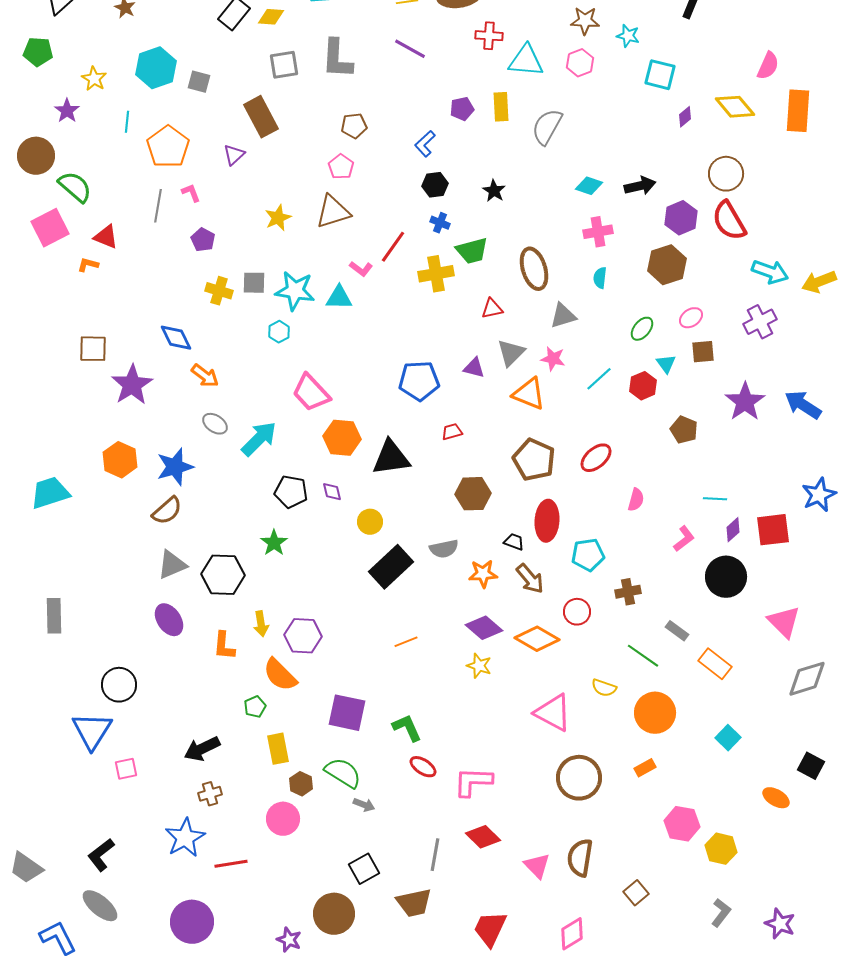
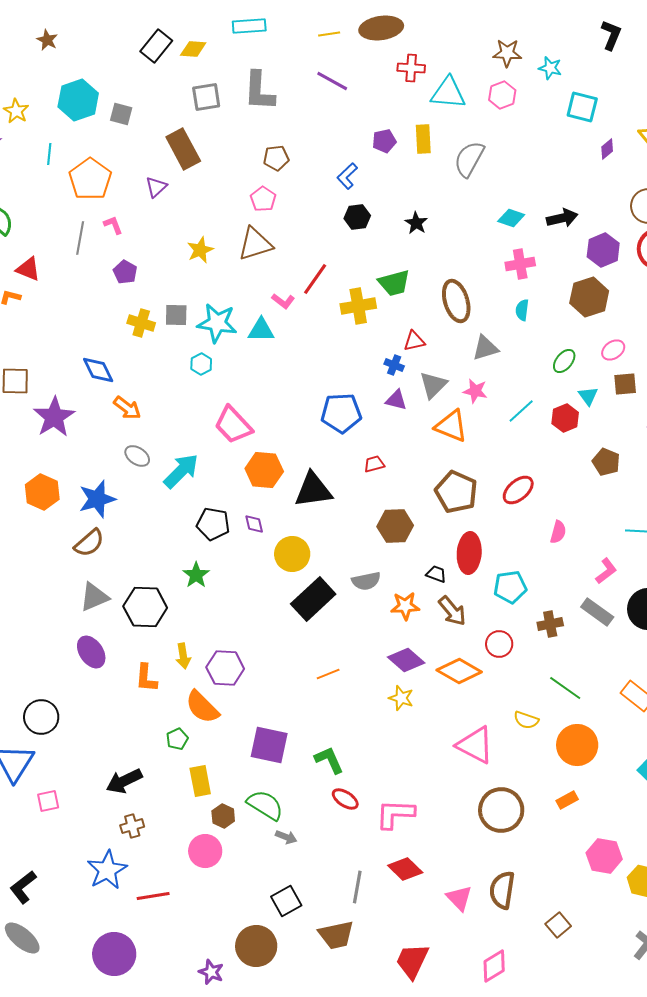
blue cross: (440, 223) -> (394, 365), moved
yellow circle: (370, 522) -> (292, 554), size x1.4
gray rectangle: (677, 631) -> (597, 612), moved, size x1.4

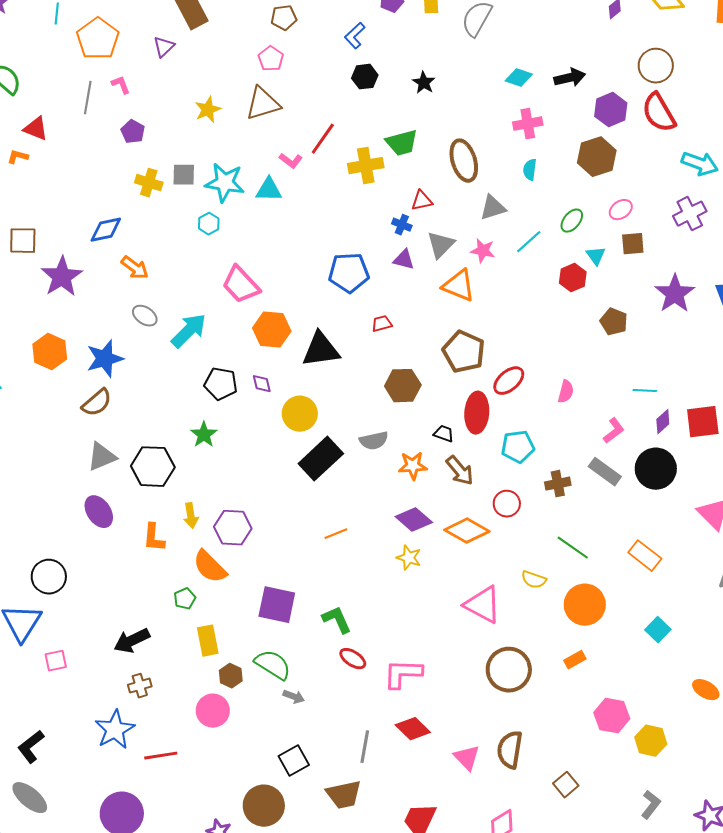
blue diamond: (98, 370) -> (106, 230), turned -76
cyan line: (521, 411) -> (529, 242), moved
red ellipse: (518, 490) -> (509, 381), moved

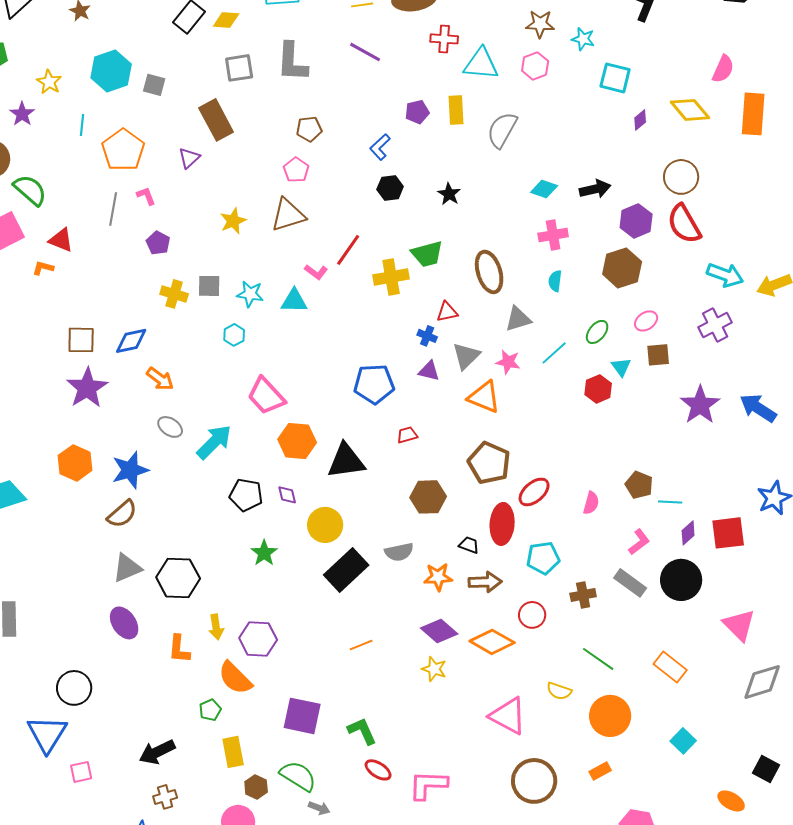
cyan star: (225, 183) -> (250, 294), size x0.7
brown square: (23, 241) -> (81, 340), moved
brown pentagon: (614, 322) -> (639, 485), moved
green star: (204, 435) -> (264, 553), moved
brown arrow: (460, 471) -> (485, 582), turned -52

